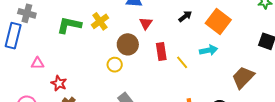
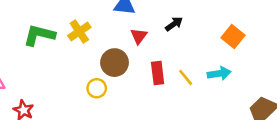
black arrow: (185, 16) -> (174, 24), moved
orange square: (218, 21) -> (233, 36), size x0.7
yellow line: (182, 62) -> (186, 77), moved

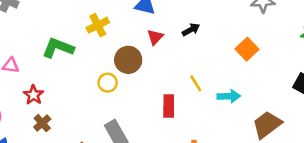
green L-shape: (39, 35) -> (58, 48), moved
red rectangle: (158, 73) -> (169, 106), moved
cyan arrow: (219, 73) -> (229, 96), moved

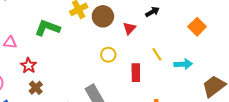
red triangle: (155, 37) -> (129, 28), moved
brown circle: (128, 60) -> (103, 16), moved
yellow circle: (108, 83) -> (108, 55), moved

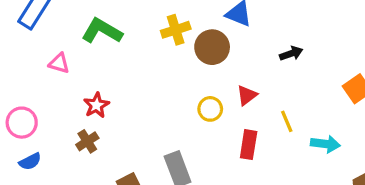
green L-shape: (47, 28) -> (102, 31), moved
red triangle: (129, 28) -> (247, 95), moved
red star: (28, 66) -> (96, 105), moved

